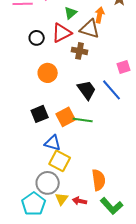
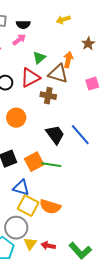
pink square: (124, 67) -> (92, 84), moved
orange semicircle: (99, 180) -> (50, 207), moved, turned 115

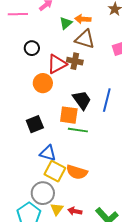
orange arrow: (68, 60) -> (83, 19), moved, turned -98
red triangle: (30, 78) -> (57, 64), moved
blue line: (80, 135) -> (107, 100), turned 55
orange square: (34, 162) -> (69, 115), moved, turned 36

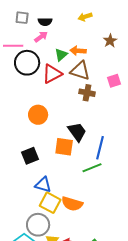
black circle: (32, 48) -> (27, 63), moved, size x1.6
brown cross: (75, 61) -> (87, 93), moved
red triangle: (57, 64) -> (52, 74), moved
blue line: (107, 100) -> (100, 148), moved
green line: (78, 130) -> (92, 168), moved, turned -30

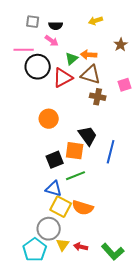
pink arrow: (41, 37) -> (52, 41), turned 72
black square: (30, 156) -> (55, 160), moved
green line: (92, 168) -> (76, 176), moved

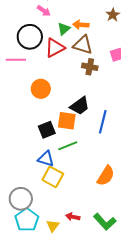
pink line: (24, 50) -> (16, 60), moved
black trapezoid: (88, 136) -> (80, 106), turned 90
orange semicircle: (83, 208) -> (106, 176), moved, turned -75
gray circle: (49, 229) -> (21, 199), moved
yellow triangle: (63, 245) -> (53, 226), moved

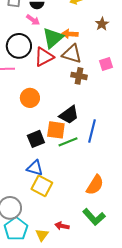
green triangle: (64, 29) -> (53, 38), size x1.6
green line: (68, 146) -> (68, 142), moved
green L-shape: (105, 222) -> (94, 217), moved

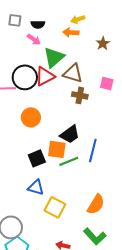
orange arrow: (70, 34) -> (71, 32), moved
black circle: (19, 46) -> (25, 77), moved
pink square: (106, 64) -> (107, 83), turned 32
yellow square: (42, 186) -> (55, 207), moved

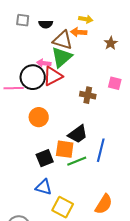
yellow arrow: (78, 19) -> (86, 19), turned -152
pink arrow: (34, 39) -> (44, 63), moved, turned 152
brown triangle: (73, 73) -> (63, 40), moved

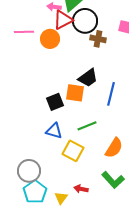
black circle: (33, 77) -> (85, 21), moved
orange circle: (39, 117) -> (50, 39), moved
green line: (77, 161) -> (87, 126), moved

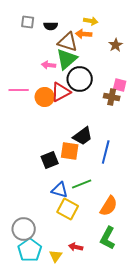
red triangle: (63, 20) -> (61, 92), moved
brown cross: (98, 39) -> (112, 97), moved
blue triangle: (54, 131) -> (60, 190), moved
green L-shape: (113, 180) -> (108, 238), turned 70

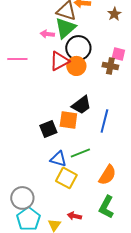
orange circle: (45, 97) -> (76, 66), moved

